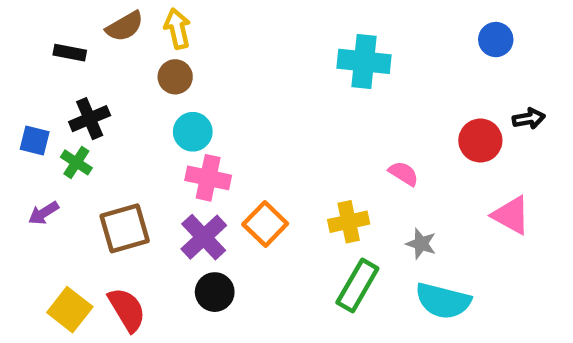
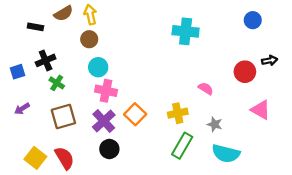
blue square: (35, 141) -> (18, 72), turned -32
green cross: (76, 162) -> (57, 83), moved

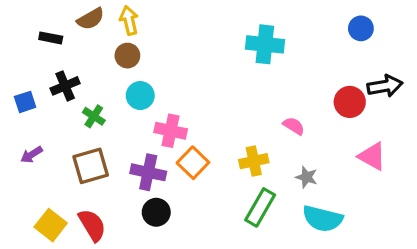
black arrow: (270, 60) -> (385, 86), size x1.5
green cross: (57, 83) -> (94, 116), moved
pink cross: (106, 91) -> (171, 131), moved
purple cross: (104, 121) -> (148, 172), turned -35

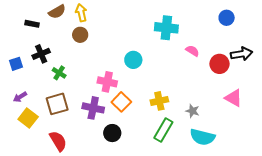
cyan circle: (140, 96) -> (133, 60), moved
pink semicircle: (294, 126) -> (192, 51), moved
black circle: (156, 212) -> (112, 133), moved
yellow square: (51, 225) -> (28, 118), moved

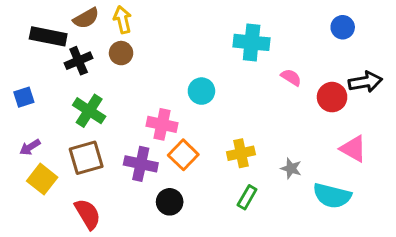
black rectangle: (32, 24) -> (48, 36), size x1.6
black cross: (41, 54) -> (79, 61), moved
green cross: (59, 73) -> (89, 111), size x1.5
green rectangle: (163, 130) -> (247, 197), size x0.7
cyan semicircle: (202, 137) -> (332, 196), moved

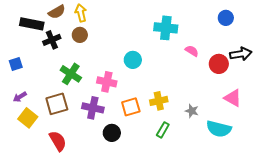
green cross: (89, 111) -> (71, 74), moved
orange square: (183, 155) -> (131, 107), moved, turned 30

